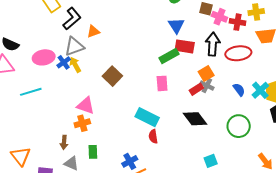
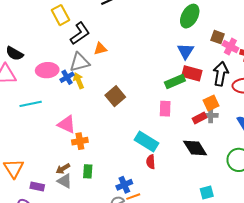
gray cross: (207, 85) -> (211, 115), turned -32
pink triangle: (86, 106) -> (67, 124), moved
brown arrow: (64, 142) -> (63, 169), moved, turned 48

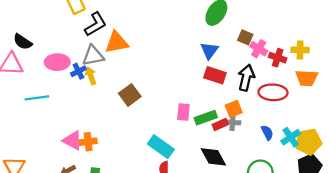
orange triangle: (100, 49) -> (117, 42), size x1.6
green rectangle: (175, 81) -> (206, 118), moved
pink triangle: (67, 124) -> (72, 141), moved

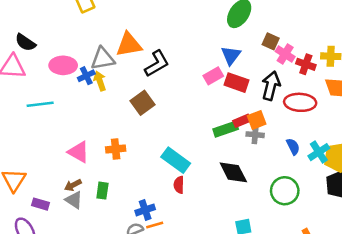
black L-shape: (95, 24) -> (157, 64), moved
pink rectangle: (183, 112) -> (213, 76), moved, turned 54
red rectangle: (220, 125) -> (242, 121), moved
orange cross: (88, 142) -> (116, 149), moved

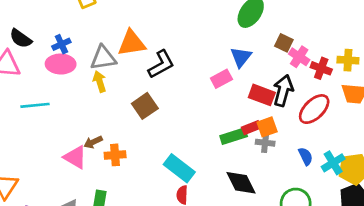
blue cross: (86, 76) -> (61, 44), moved
red rectangle: (236, 83) -> (262, 95), moved
red ellipse: (300, 102) -> (314, 109), turned -48
brown arrow: (73, 185) -> (93, 142), moved

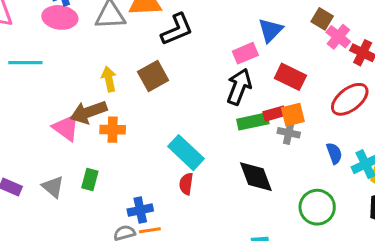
yellow arrow: (100, 82) -> (109, 79), moved
black arrow: (283, 91) -> (239, 87), moved
brown arrow: (93, 142) -> (89, 112), size x1.6

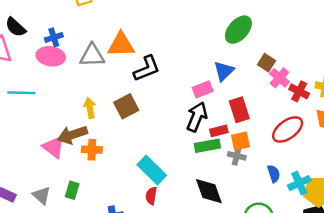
red rectangle: (290, 77) -> (239, 110), turned 45
red rectangle: (274, 114) -> (219, 131), moved

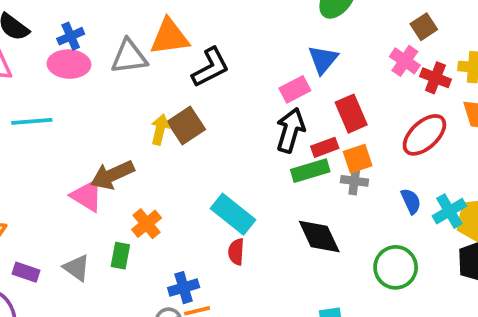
brown square: (266, 63) -> (424, 27), moved, turned 30
yellow arrow: (90, 108) -> (160, 129), moved, turned 30
orange cross: (92, 150) -> (147, 224), moved, turned -36

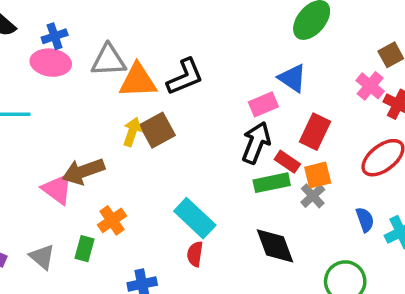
orange triangle: (170, 37) -> (138, 81), moved
blue triangle: (323, 60) -> (292, 78), turned -40
red rectangle: (351, 114) -> (315, 132), turned 44
red rectangle: (325, 147) -> (287, 162), turned 50
gray cross: (354, 181) -> (313, 196), turned 35

